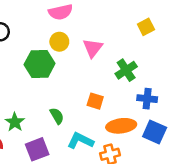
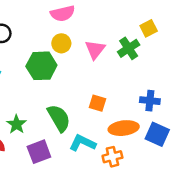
green cross: (126, 70) -> (129, 48), moved
green semicircle: (57, 116) -> (59, 118), size x1.6

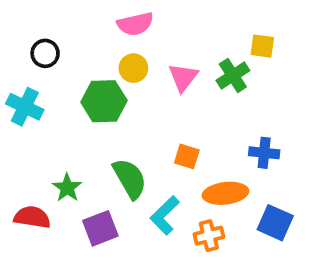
yellow square: (149, 28) -> (262, 46), turned 35
blue square: (157, 134) -> (275, 223), moved
cyan L-shape: (83, 143) -> (165, 215), turned -70

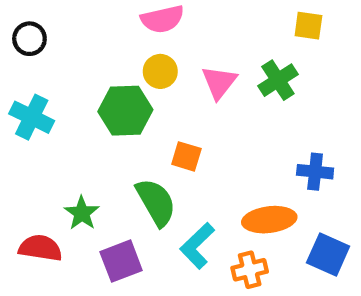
yellow square: (262, 46) -> (308, 26), moved
black circle: (45, 53) -> (29, 39), moved
orange square: (187, 156) -> (186, 156), moved

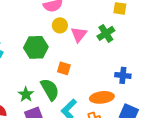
yellow circle: (160, 71) -> (60, 25), moved
green star: (82, 213) -> (26, 94), moved

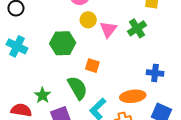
green star: (26, 94) -> (42, 95), moved

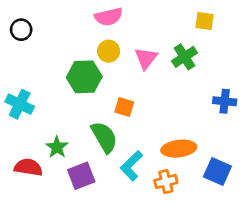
yellow circle: (88, 20) -> (109, 51), moved
cyan cross: (17, 46) -> (20, 104), moved
blue cross: (155, 73) -> (225, 101), moved

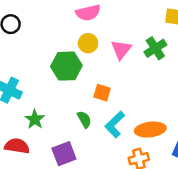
green semicircle: (104, 137) -> (84, 119), size x0.6
green star: (57, 147) -> (35, 119), moved
cyan L-shape: (131, 166) -> (115, 124), moved

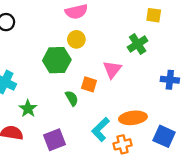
pink triangle: (121, 50) -> (112, 69), moved
green semicircle: (84, 119) -> (72, 98), moved
cyan L-shape: (115, 124) -> (101, 129), moved

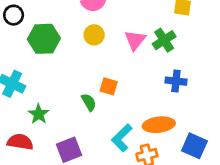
green hexagon: (57, 60) -> (44, 39), moved
pink triangle: (112, 69) -> (135, 40), moved
blue cross: (170, 80) -> (176, 81), moved

